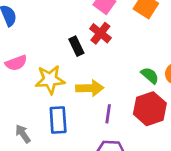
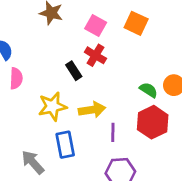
pink semicircle: (16, 63) -> (16, 78), moved, turned -60
gray arrow: (23, 134) -> (33, 162), size x1.4

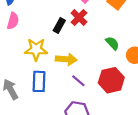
black rectangle: (74, 71) -> (59, 26), turned 48
green semicircle: (149, 90) -> (112, 43), moved
purple line: (113, 132) -> (78, 81), turned -64

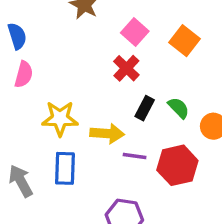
black rectangle: (59, 26) -> (145, 108), moved
purple line: (78, 81) -> (135, 156), moved, turned -32

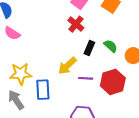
pink semicircle: (24, 74) -> (12, 33), turned 112
yellow star: (60, 118) -> (21, 74), moved
yellow arrow: (107, 133) -> (67, 66), turned 138

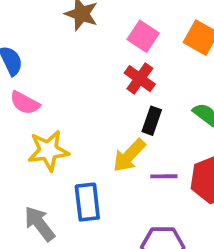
black rectangle: (89, 48) -> (152, 121), moved
yellow star: (21, 74) -> (48, 151), moved

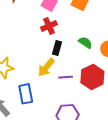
red cross: (140, 79) -> (49, 26), turned 35

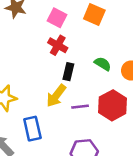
red cross: (49, 26) -> (58, 45), turned -35

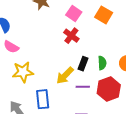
green semicircle: (103, 64) -> (102, 63), moved, turned 48
black rectangle: (68, 72) -> (83, 64), moved

